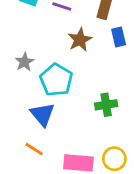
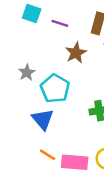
orange line: (34, 149) -> (48, 155), moved

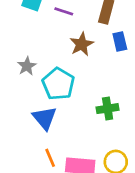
orange line: (48, 155) -> (50, 158), turned 35

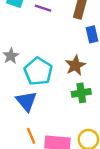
brown star: (82, 44) -> (75, 65), moved

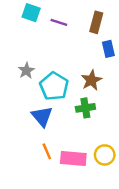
green cross: (81, 93) -> (85, 108), moved

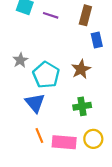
green cross: (85, 108) -> (82, 106), moved

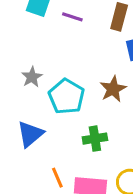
blue triangle: (35, 103) -> (30, 134), moved, turned 30
green cross: (82, 106) -> (95, 139), moved

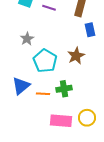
gray star: (32, 77) -> (27, 39), moved
orange line: (57, 178) -> (43, 94), moved, turned -64

